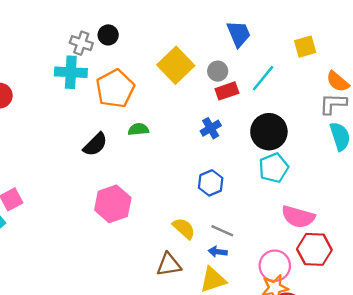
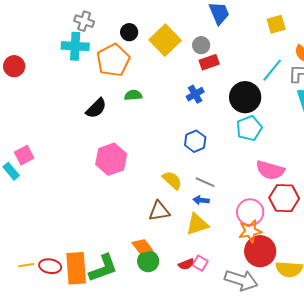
black circle: (108, 35) -> (129, 32), moved
cyan line: (263, 78) -> (272, 70), moved

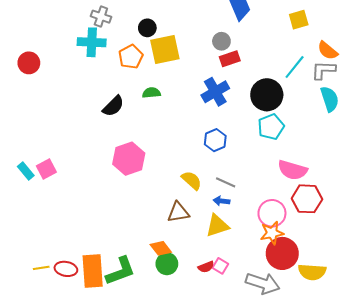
yellow square: (165, 40) -> (165, 49), moved, turned 32
orange pentagon: (113, 60) -> (131, 57), size x0.7
blue cross: (195, 94) -> (215, 92), size x1.5
pink square: (24, 155) -> (46, 169), moved

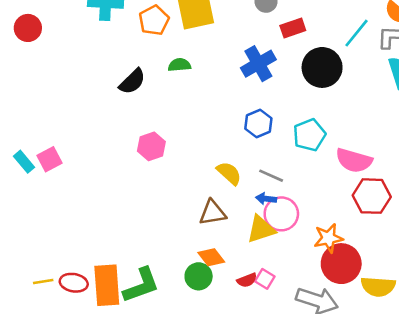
red rectangle: (230, 59) -> (293, 28), moved
cyan pentagon: (271, 127) -> (309, 135), moved
pink hexagon: (129, 159) -> (151, 146), size x0.7
pink circle: (272, 213) -> (281, 214), moved
orange diamond: (161, 248) -> (211, 257), moved

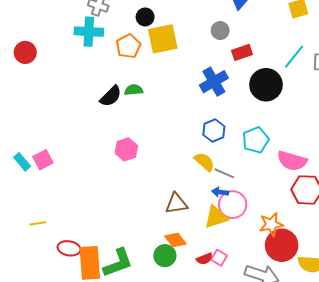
green semicircle: (179, 65) -> (134, 90), moved
yellow semicircle: (229, 173) -> (204, 162), moved
yellow line: (43, 281) -> (38, 223), moved
red ellipse: (74, 283) -> (69, 248), moved

